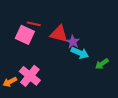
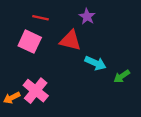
red line: (34, 24) -> (40, 18), moved
purple star: (73, 42) -> (87, 16), moved

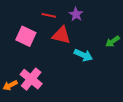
red line: (40, 18) -> (49, 15), moved
green arrow: (122, 76) -> (113, 41), moved

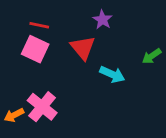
red line: (49, 15) -> (39, 25), moved
red triangle: (61, 35) -> (83, 48), turned 36

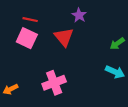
cyan arrow: (112, 74) -> (115, 72), moved
pink cross: (42, 107) -> (54, 83), moved, turned 30

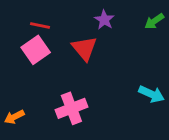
pink square: (27, 38) -> (36, 50), turned 30
green arrow: (117, 44) -> (154, 21), moved

